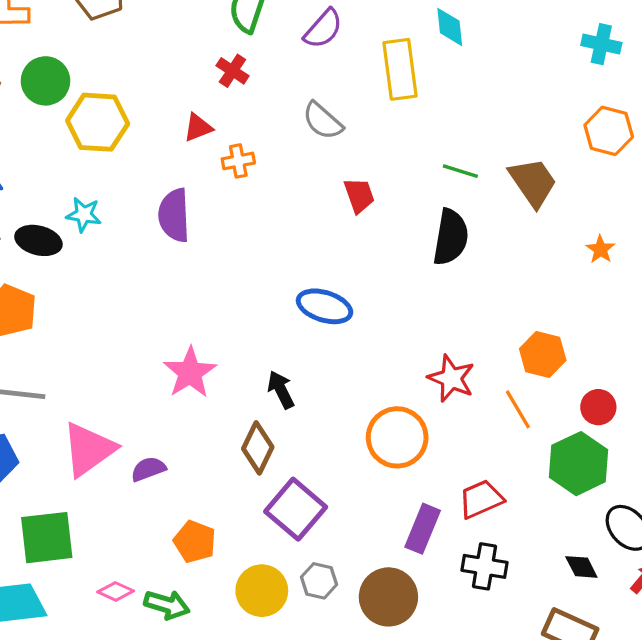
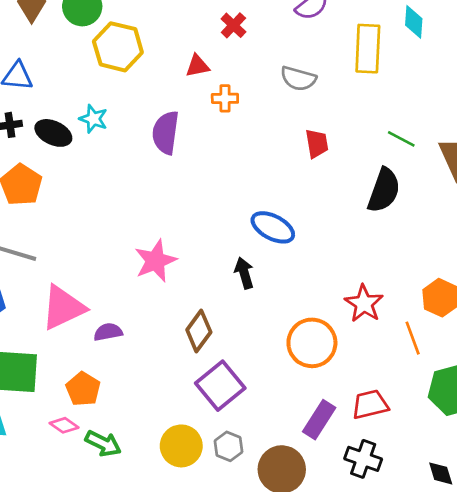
gray semicircle: (323, 121) -> (298, 79), turned -36
black arrow: (281, 390) -> (244, 273), moved
orange pentagon: (195, 542) -> (83, 389), moved

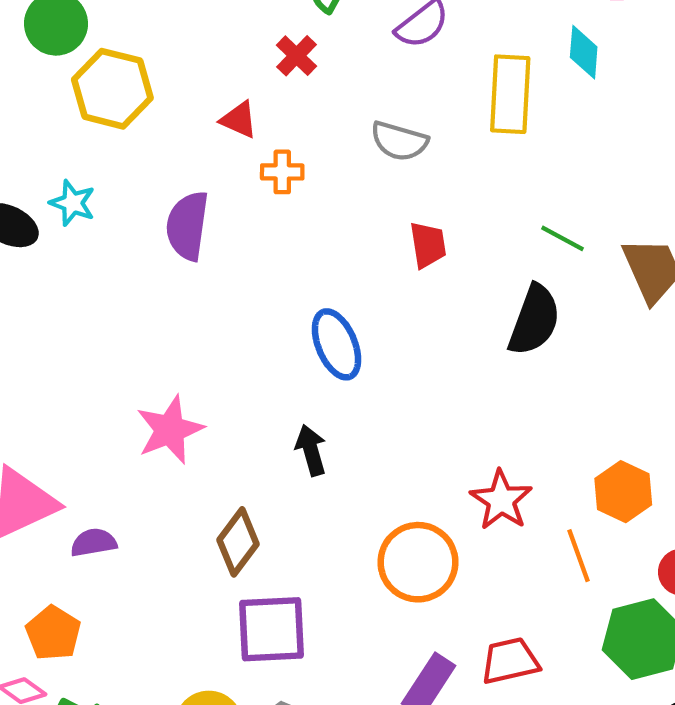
red triangle: (197, 66) -> (239, 120), turned 35
blue ellipse: (273, 227) -> (336, 344), moved, turned 39
purple square: (220, 386) -> (271, 629), turned 36

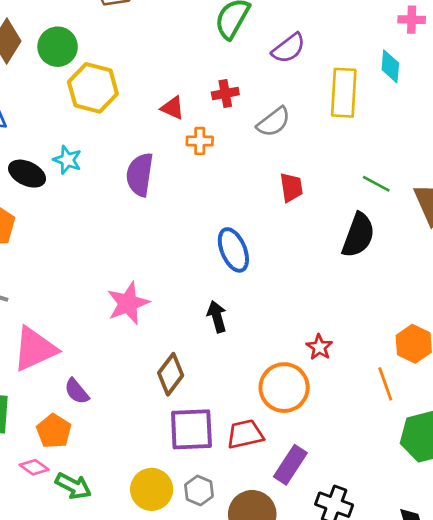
red cross: (297, 56) -> (225, 93), moved, turned 35
gray semicircle: (399, 141) -> (274, 122), turned -54
red star: (501, 500) -> (319, 347), moved, size x0.7
purple semicircle: (94, 543) -> (77, 391), moved, turned -120
red trapezoid: (510, 661) -> (245, 434), moved

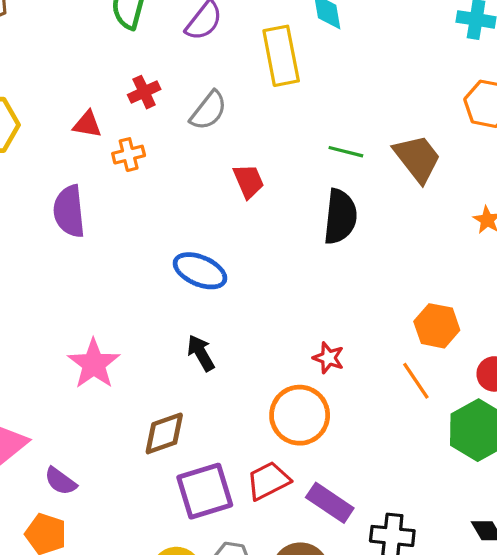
blue ellipse: (233, 250) -> (200, 271), turned -30
brown diamond: (171, 374) -> (164, 433), turned 48
purple rectangle: (290, 465) -> (330, 503), turned -75

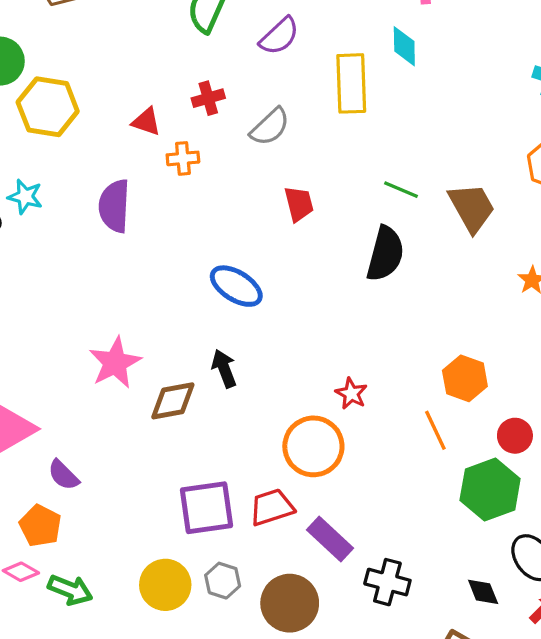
brown diamond: (164, 433) -> (173, 401), moved

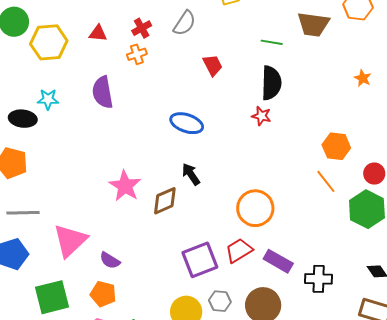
red cross: (208, 98) -> (142, 28), moved
red triangle: (146, 122) -> (98, 33), moved
brown trapezoid: (472, 207) -> (313, 24), moved, turned 140
red star: (351, 394) -> (261, 116), moved

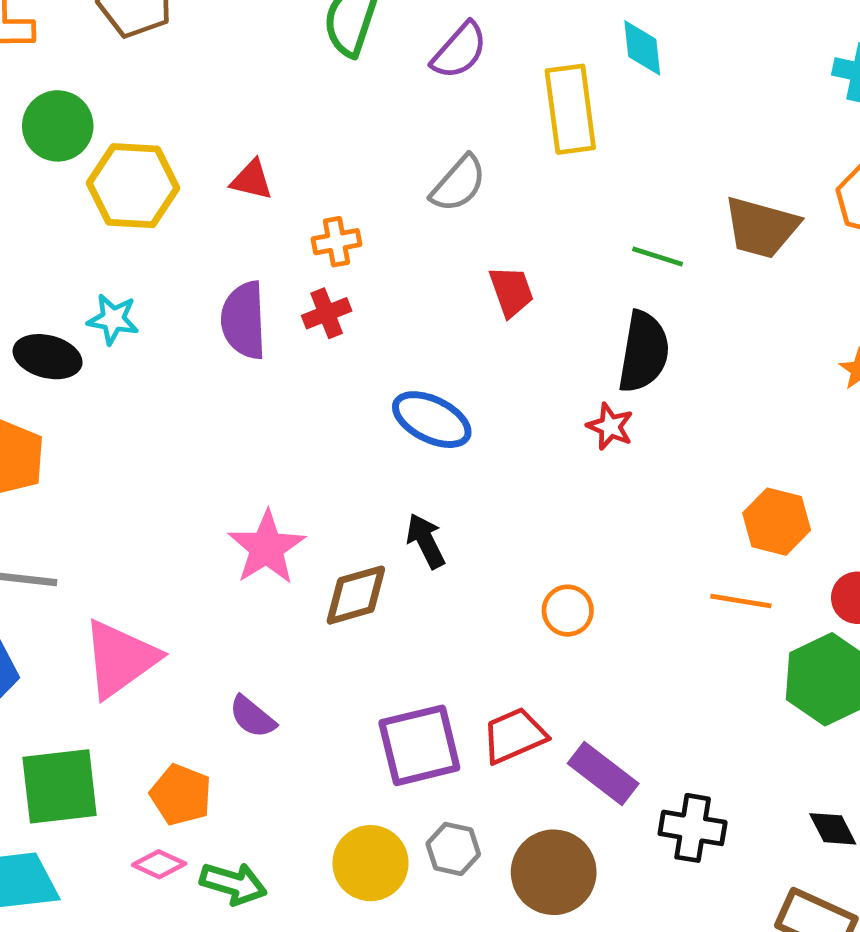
red cross: (142, 28) -> (327, 313), moved
orange line: (326, 181) -> (741, 601), turned -50
orange circle: (255, 208) -> (568, 611), moved, size x0.6
purple semicircle: (110, 260) -> (252, 717), moved

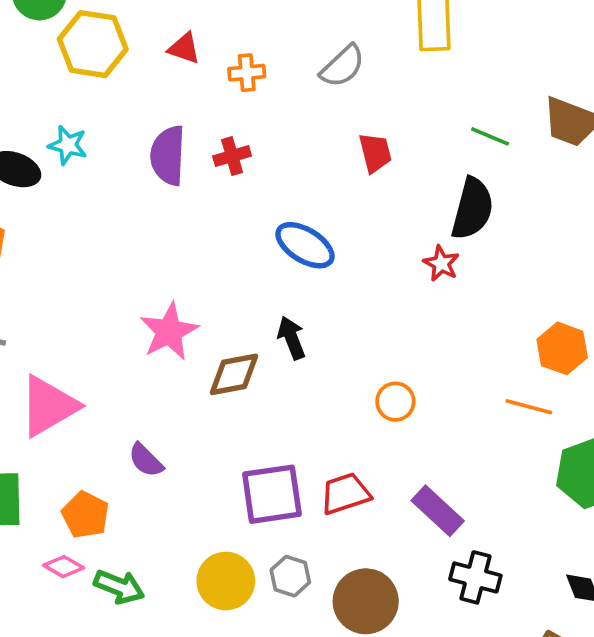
orange cross: (337, 242) -> (247, 73), moved
purple rectangle: (603, 773) -> (438, 511), moved

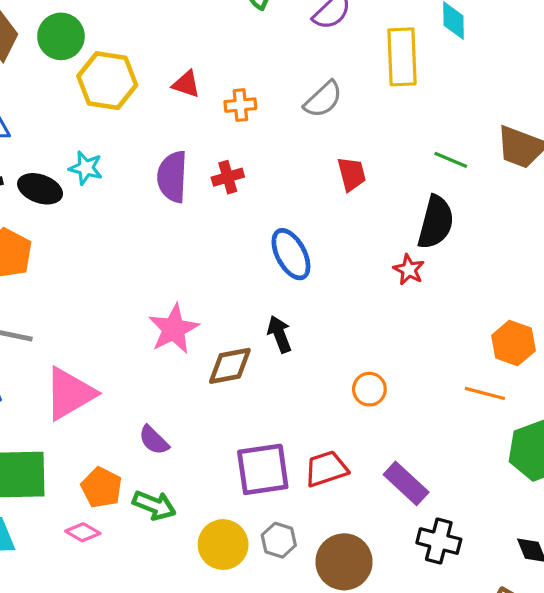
blue ellipse: (305, 245) -> (291, 254), turned 30
green arrow: (119, 587) -> (154, 505), moved

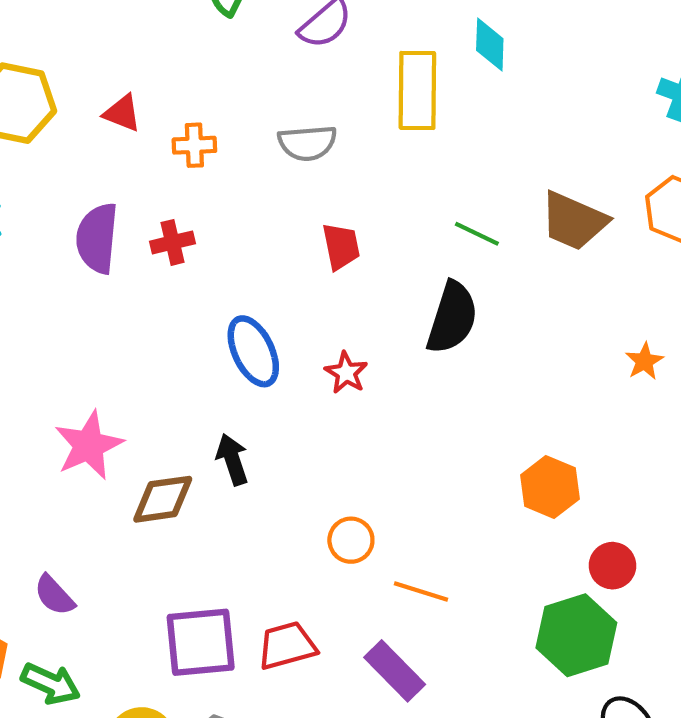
gray semicircle: (323, 99) -> (307, 143), turned 36
red star: (409, 270) -> (346, 373), moved
orange line: (485, 393) -> (421, 591), moved

